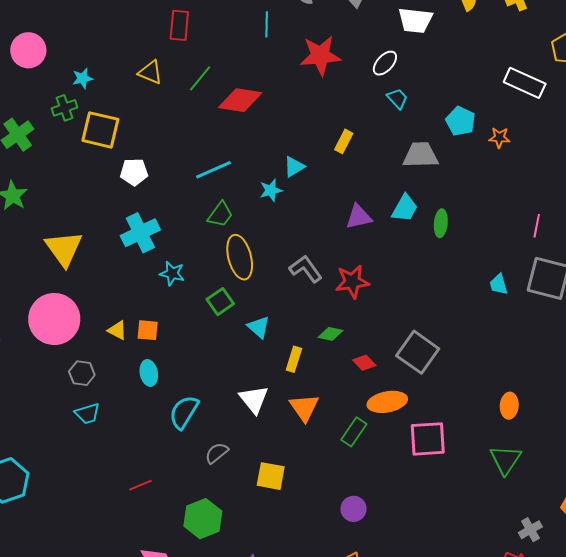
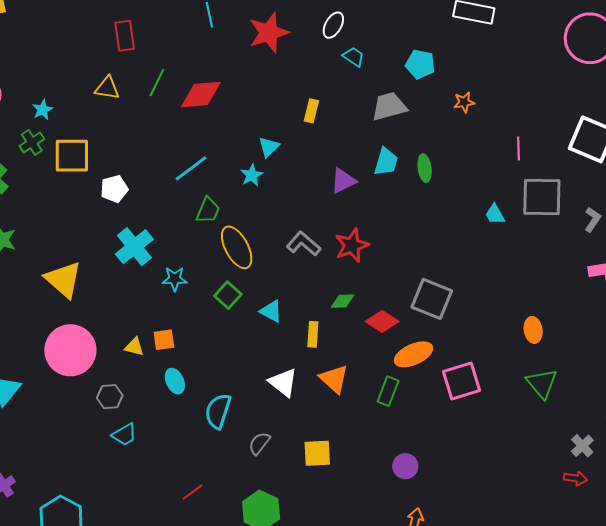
orange star: (499, 138) -> (464, 102), moved
red diamond: (364, 363) -> (382, 321), size x1.4

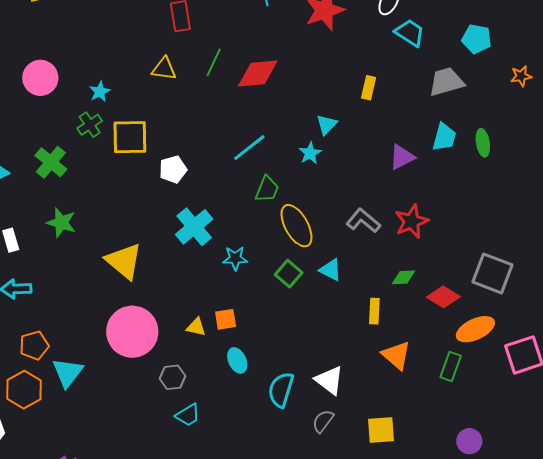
cyan trapezoid: (354, 57) -> (410, 33), size x1.4
cyan triangle: (271, 311) -> (331, 270), moved
white triangle: (283, 382) -> (329, 380), moved

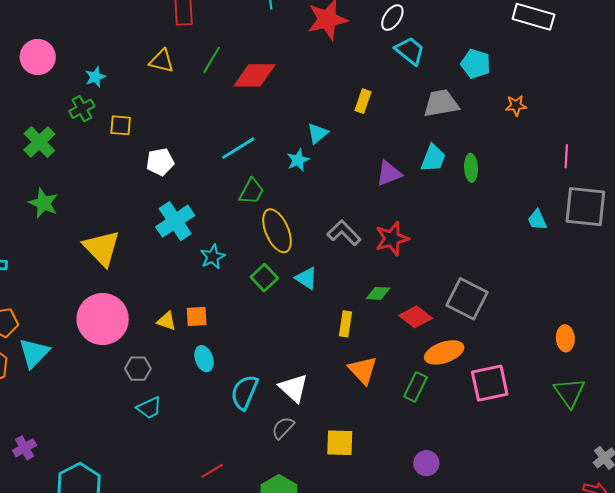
yellow square: (130, 137) -> (121, 125), size x0.6
cyan star: (235, 258) -> (213, 257), turned -30

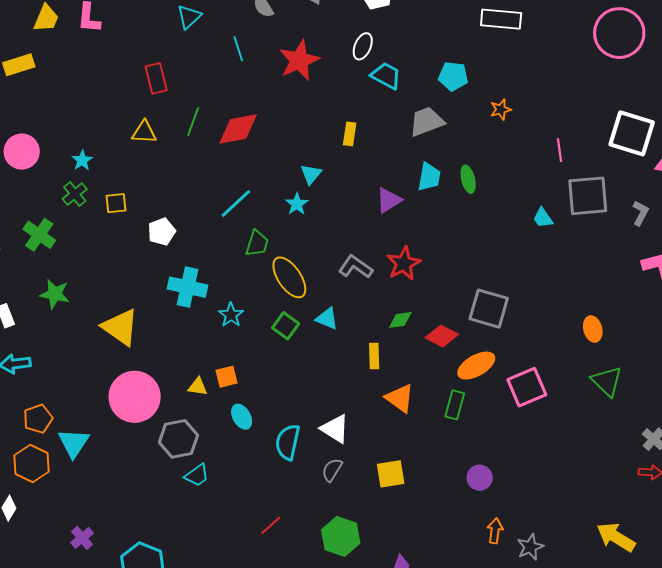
cyan cross: (175, 221) -> (187, 287), turned -33
gray hexagon: (138, 369) -> (178, 439), size x1.5

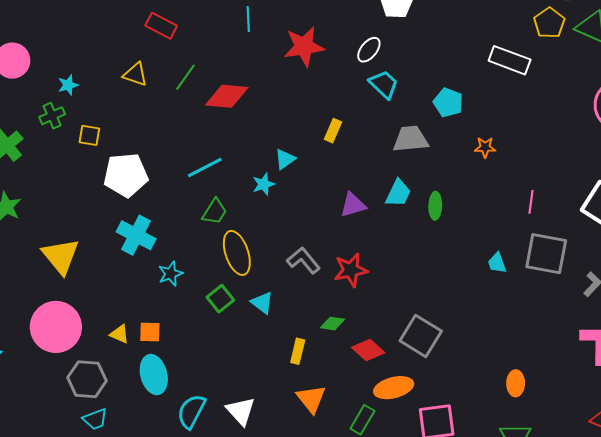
red rectangle: (156, 78) -> (161, 26), turned -64
white pentagon: (162, 232) -> (126, 175), size x1.6
cyan ellipse: (242, 417) -> (154, 375), size x1.5

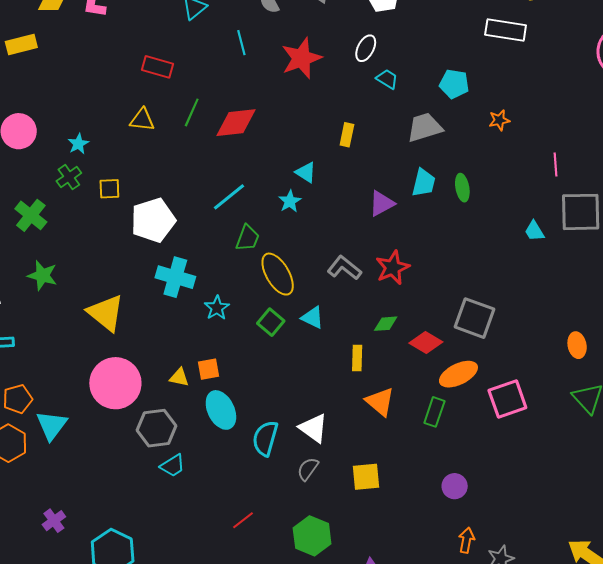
cyan trapezoid: (384, 84) -> (387, 79), size x0.7
cyan triangle: (285, 159) -> (306, 172), turned -40

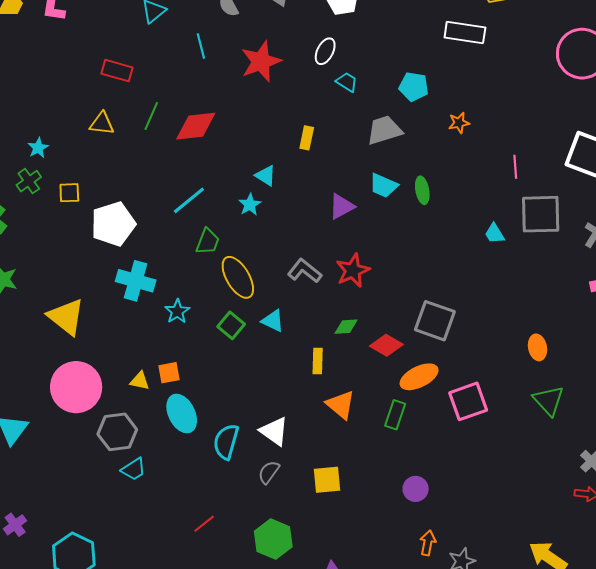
cyan trapezoid: (424, 183) -> (384, 186), turned 100

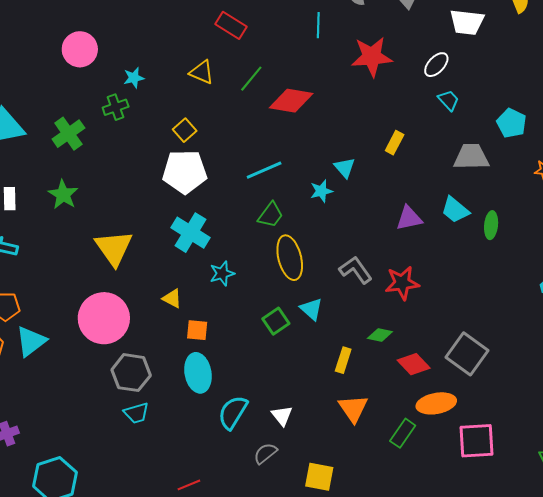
yellow square: (69, 193) -> (185, 130), moved, turned 35
green square: (231, 325) -> (276, 321), moved
yellow triangle: (140, 381) -> (172, 298), moved
white triangle: (274, 431) -> (282, 416), size x0.7

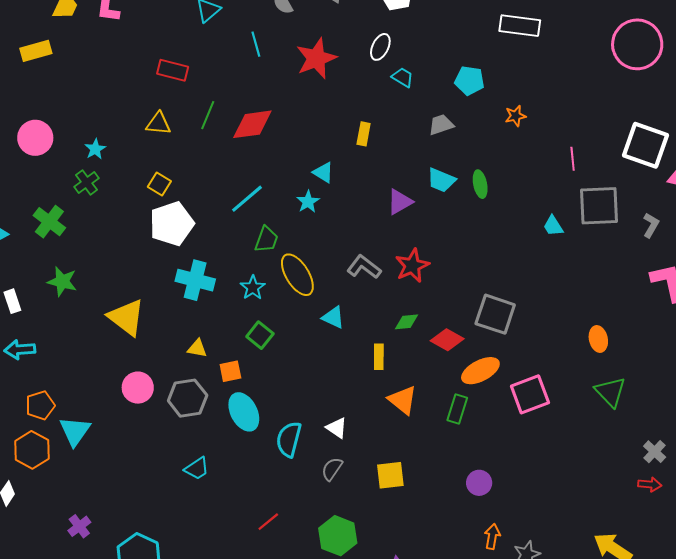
gray trapezoid: (471, 157) -> (441, 125), size x0.7
cyan star: (222, 273) -> (253, 288), moved
pink circle: (104, 318) -> (138, 388), size x0.6
green square: (276, 321) -> (260, 335), moved
gray hexagon: (131, 373) -> (188, 398), moved

